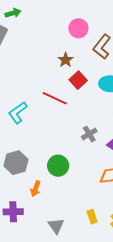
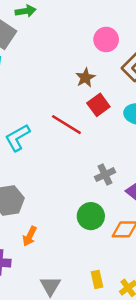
green circle: (58, 166) -> (91, 216), moved

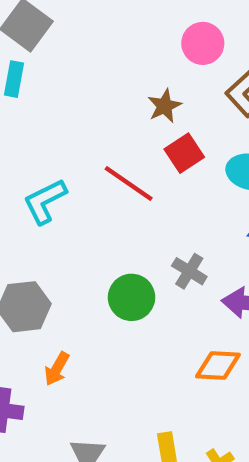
gray cross: (105, 175) -> (189, 271), turned -36
green circle: (91, 216) -> (132, 297), moved

